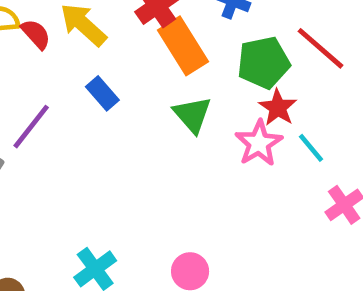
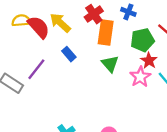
red semicircle: (36, 34) -> (39, 27), size x1.6
orange rectangle: (183, 46) -> (106, 32), turned 40

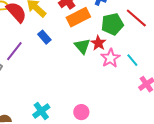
orange rectangle: (106, 32) -> (78, 17), turned 55
red star: (149, 61) -> (98, 43), moved

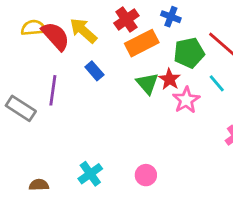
purple line: (14, 51) -> (53, 90), turned -30
cyan line: (132, 60) -> (217, 83), moved

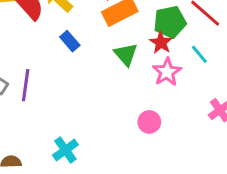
red star: (170, 79) -> (161, 43), moved
purple line: (53, 90) -> (26, 85), moved
pink circle: (146, 175) -> (149, 122), moved

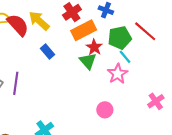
red star: (161, 43) -> (94, 47), moved
cyan line: (199, 54) -> (125, 57), moved

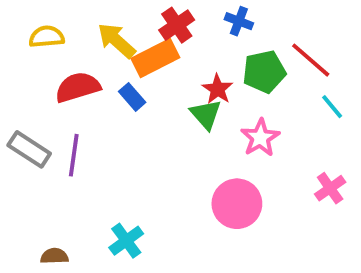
red semicircle: (18, 25) -> (78, 87), moved, turned -65
orange rectangle: (84, 30) -> (155, 58), moved
cyan line: (125, 57) -> (332, 107), moved
pink circle: (105, 110) -> (237, 204), size x1.6

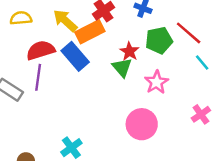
blue rectangle: (132, 97) -> (75, 56), size x1.6
purple line: (74, 155) -> (38, 77), moved

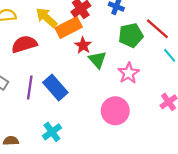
red star: (129, 51) -> (83, 45), moved
blue rectangle: (75, 56) -> (55, 87), moved
purple line: (38, 77) -> (30, 87), moved

